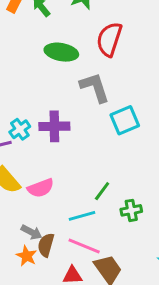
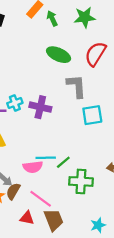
pink semicircle: (41, 188) -> (33, 167), moved
green cross: (131, 210) -> (81, 181), size x1.5
cyan line: (82, 216) -> (46, 158), moved

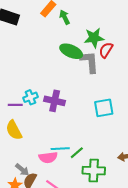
green star: (85, 17) -> (94, 38), moved
red semicircle: (95, 54) -> (106, 50), size x0.7
gray L-shape: (76, 86) -> (89, 62), moved

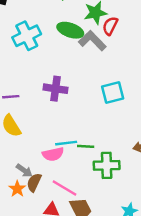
gray L-shape: (89, 62) -> (92, 41), turned -35
cyan cross: (30, 97) -> (27, 36), moved, size x1.6
green line: (77, 153) -> (86, 146), turned 48

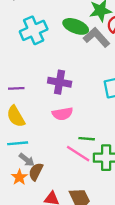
cyan line: (66, 143) -> (18, 143), moved
pink semicircle: (53, 154) -> (62, 114), moved
pink line: (65, 188) -> (78, 154), moved

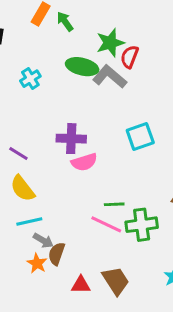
cyan cross: (34, 30) -> (30, 79), size x0.6
purple line: (16, 88) -> (18, 154), turned 42
pink semicircle: (62, 114) -> (84, 162), moved

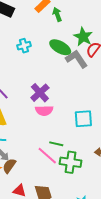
green star: (110, 43) -> (83, 37), turned 30
cyan square: (140, 136) -> (83, 119), moved
purple cross: (71, 139) -> (40, 93), turned 30

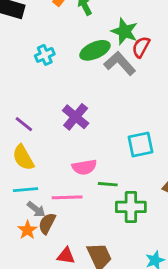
green ellipse: (60, 47) -> (95, 50), turned -45
pink semicircle: (44, 111) -> (84, 167), moved
pink line: (47, 156) -> (67, 197), moved, turned -35

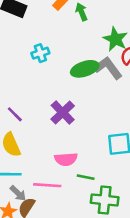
green ellipse: (95, 50) -> (85, 69), moved

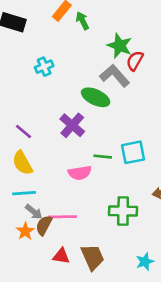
green ellipse: (85, 69) -> (96, 97), moved, turned 48
green line: (86, 177) -> (103, 157), moved
pink line: (47, 185) -> (63, 217), moved

